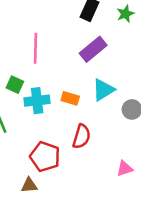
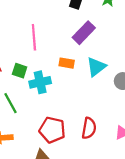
orange rectangle: (70, 98) -> (67, 63), moved
red semicircle: (82, 136) -> (89, 128), moved

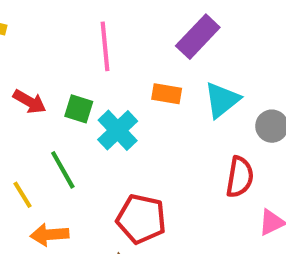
cyan cross: (40, 82) -> (118, 130), turned -30
red semicircle: (89, 128) -> (240, 177), moved

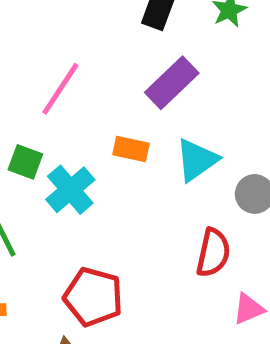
pink line: (105, 46) -> (60, 89), turned 36

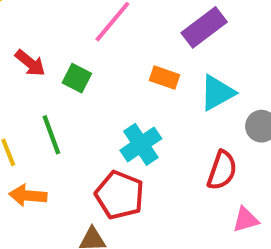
cyan cross: (70, 190) -> (141, 144), moved

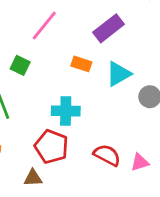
cyan cross: (141, 144) -> (66, 111), turned 36
red semicircle: (222, 170) -> (107, 155), moved, turned -80

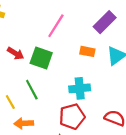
green square: (20, 65) -> (41, 58), size x1.5
red pentagon: (51, 147) -> (72, 117), turned -30

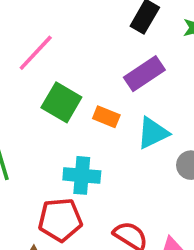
pink line: (56, 26) -> (36, 53), moved
green square: (41, 58) -> (61, 102), moved

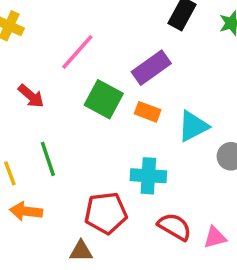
purple rectangle: (144, 74) -> (151, 68), moved
cyan cross: (82, 175) -> (148, 176), moved

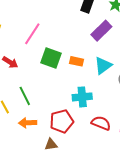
purple rectangle: (151, 68) -> (101, 31), moved
orange arrow: (26, 211) -> (28, 123), moved

